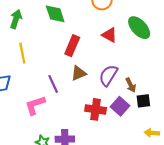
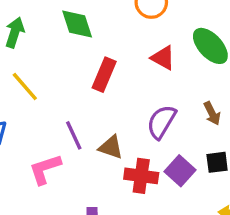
yellow line: (22, 53) -> (25, 86), turned -30
brown triangle: (79, 73) -> (111, 147), moved, turned 42
brown arrow: (131, 85) -> (212, 113), moved

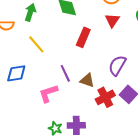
red triangle: (163, 58) -> (112, 20), moved, turned 35
red cross: (141, 176) -> (105, 97), turned -36

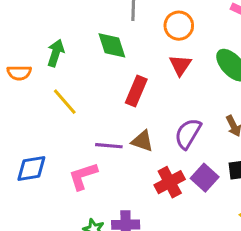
blue diamond: (16, 73) -> (31, 168), moved
purple line: (65, 73) -> (109, 146), turned -60
brown triangle: (87, 80) -> (142, 141), moved

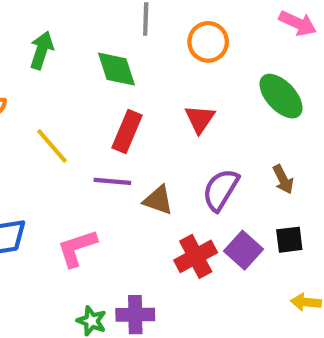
green arrow: (56, 53) -> (42, 50), moved
red triangle: (180, 65) -> (200, 119), moved
red rectangle: (136, 91) -> (127, 131), moved
purple line: (109, 146) -> (112, 181), moved

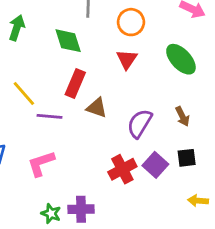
red triangle: (200, 119) -> (127, 59), moved
purple line: (112, 181) -> (50, 116), moved
brown triangle: (158, 200) -> (97, 108), moved

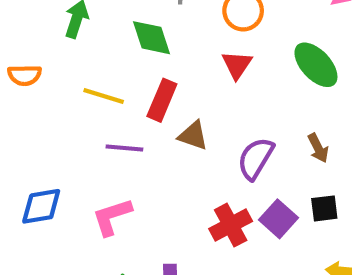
yellow line: (24, 94) -> (104, 96), moved, turned -32

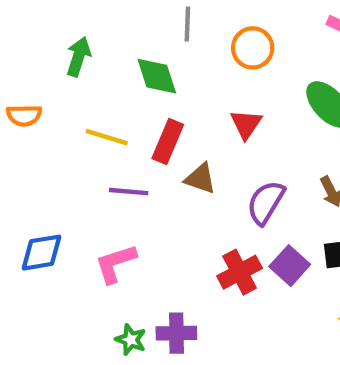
red triangle: (237, 65) -> (246, 124), moved

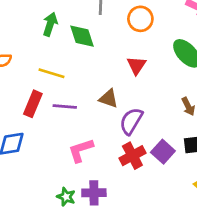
green arrow: (78, 57) -> (50, 24), moved
red rectangle: (168, 142) -> (33, 104), moved
purple semicircle: (266, 202) -> (131, 121), moved
pink L-shape: (115, 263) -> (81, 150), moved

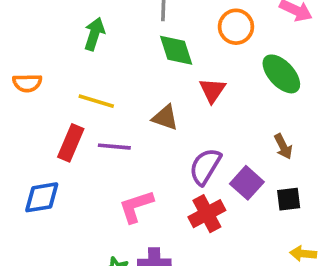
orange circle: (140, 19) -> (236, 27), moved
green diamond: (82, 36) -> (176, 50), moved
brown triangle: (109, 99) -> (165, 117), moved
purple square: (163, 152) -> (247, 183), moved

